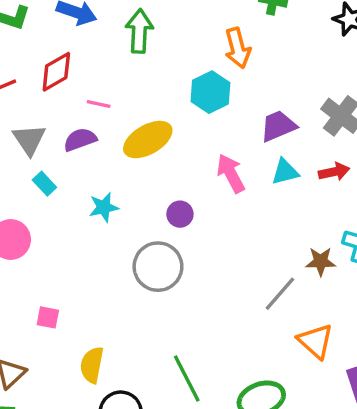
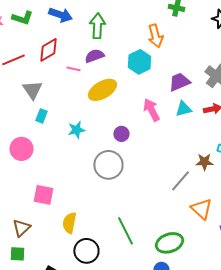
purple semicircle: (80, 140) -> (94, 56), moved
cyan rectangle: (44, 184) -> (41, 116), turned 64
pink square: (48, 317) -> (43, 195), size x1.5

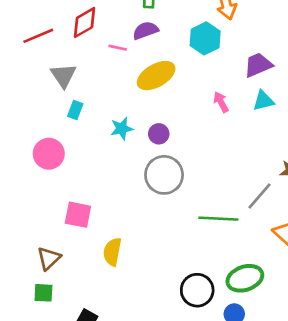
pink arrow: (151, 110) -> (221, 102), size x0.7
purple circle: (121, 134) -> (159, 134), moved
green line: (125, 231) -> (218, 219), moved, turned -60
black circle: (86, 251) -> (197, 290), moved

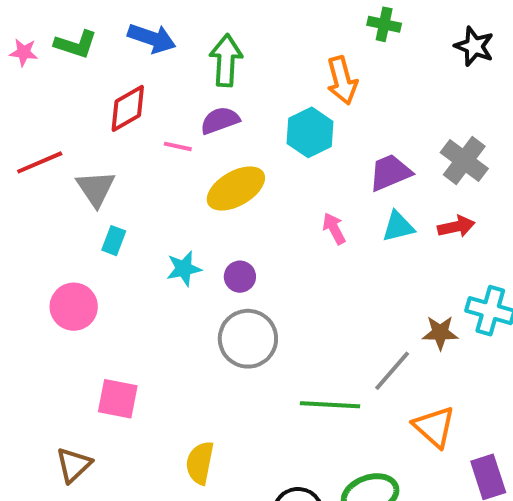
red line: (38, 36) -> (40, 162), moved
yellow semicircle: (112, 252) -> (200, 463), moved

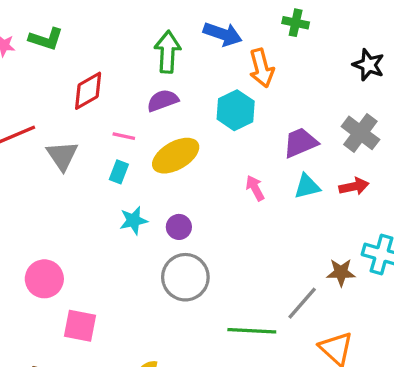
blue arrow: (152, 38) -> (223, 34), moved
black star: (474, 46) -> (369, 65), moved
pink line: (178, 146) -> (124, 136), moved
cyan rectangle: (114, 241) -> (119, 172), moved
pink circle: (74, 307) -> (44, 279), moved

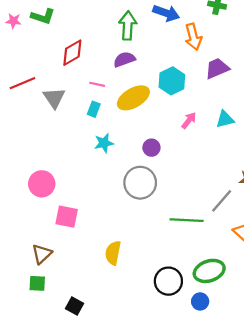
cyan hexagon: (236, 110) -> (172, 81), moved
purple trapezoid: (300, 143) -> (217, 68), moved
pink arrow: (255, 188) -> (189, 120), turned 66
purple circle: (179, 227) -> (151, 148), moved

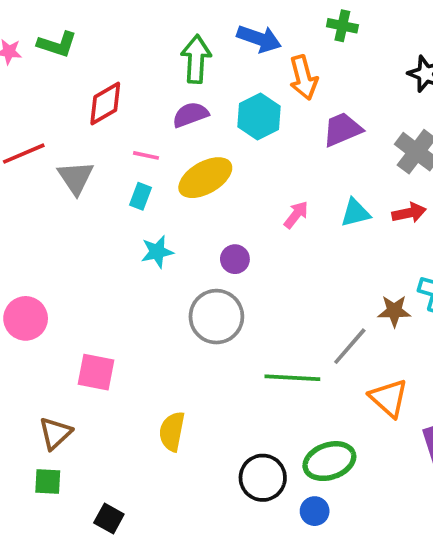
cyan hexagon: (172, 81) -> (259, 117), moved
pink circle: (42, 184) -> (26, 318), moved

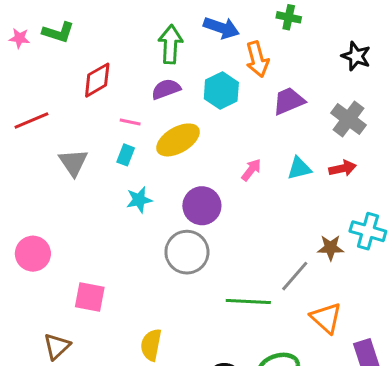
gray triangle: (76, 178) -> (73, 162), moved
purple circle: (235, 259) -> (202, 206), size x1.6

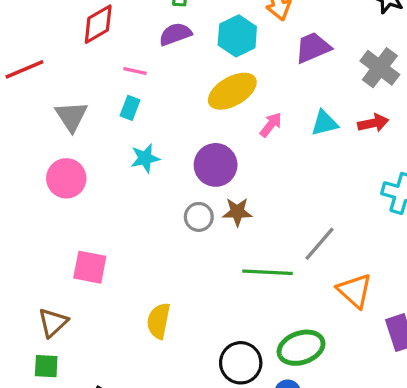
yellow ellipse: (178, 140) -> (232, 91), moved
brown star: (331, 248) -> (237, 212), moved
gray circle: (187, 252) -> (199, 217), size x0.6
pink circle: (33, 254) -> (66, 178), moved

